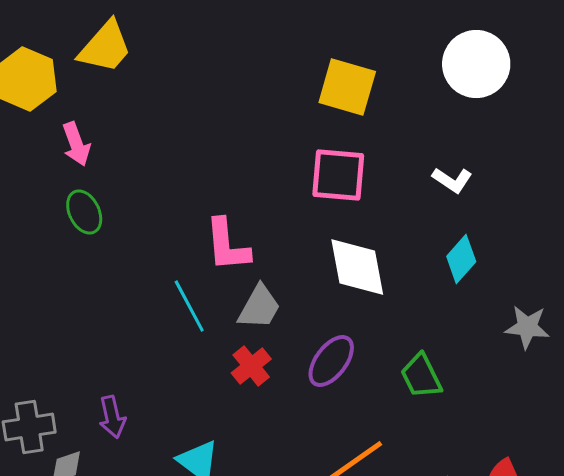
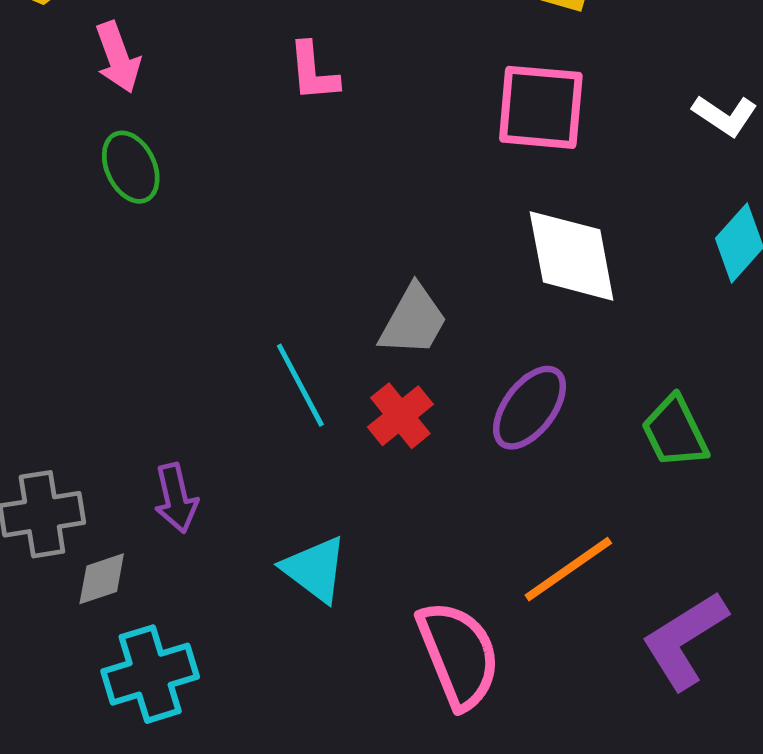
pink L-shape: (227, 245) -> (313, 72), moved, size x0.7
cyan line: (189, 306) -> (300, 385), moved

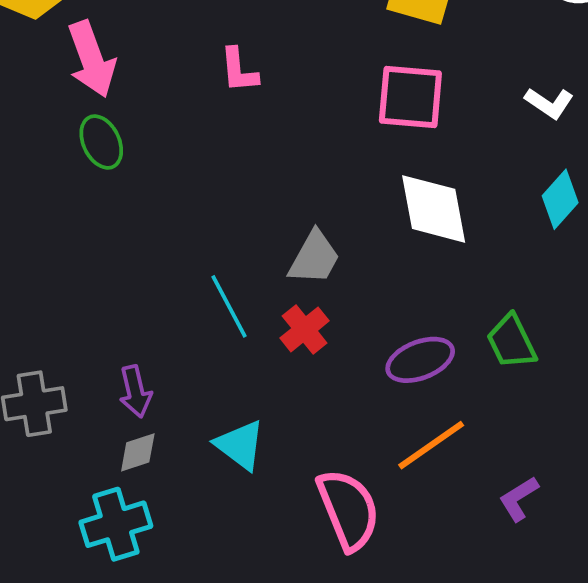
pink arrow: (118, 57) -> (92, 59), size x1.4
purple ellipse: (530, 408) -> (420, 360), moved, turned 32
gray diamond: (102, 579) -> (138, 452), moved
purple L-shape: (685, 640) -> (519, 499), size x0.6

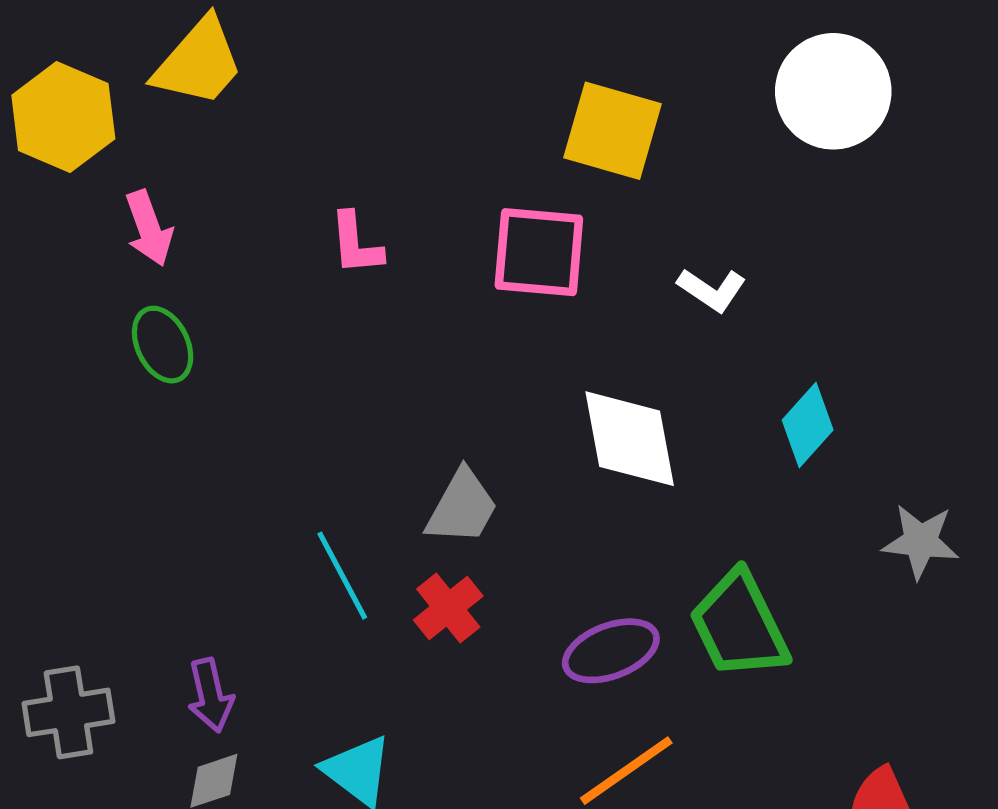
pink arrow: (92, 59) -> (149, 228), size x0.7
pink square: (410, 97) -> (539, 252), moved
white L-shape: (549, 103) -> (712, 290), moved
green trapezoid: (511, 342) -> (739, 625), size x1.4

